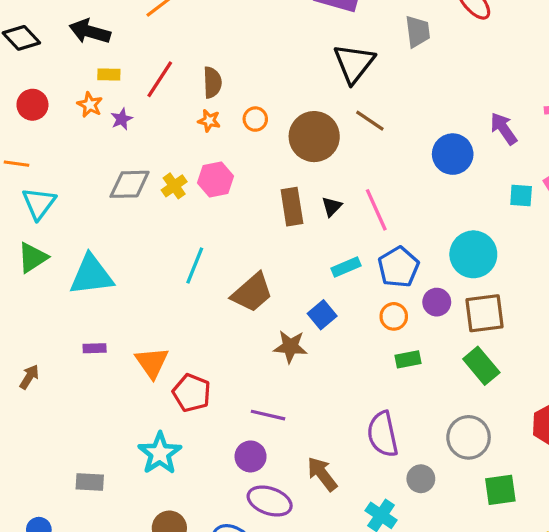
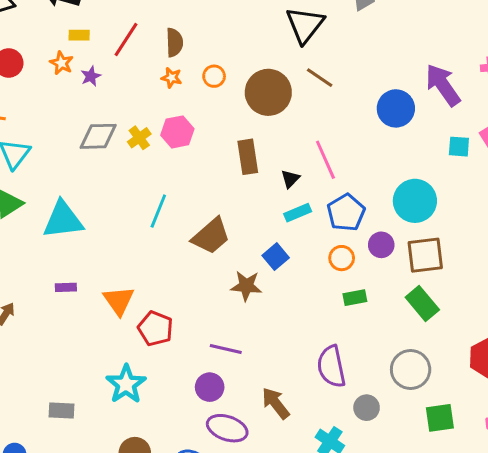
purple arrow: (504, 129) -> (443, 85), size x1.4
black triangle: (332, 207) -> (290, 179), moved

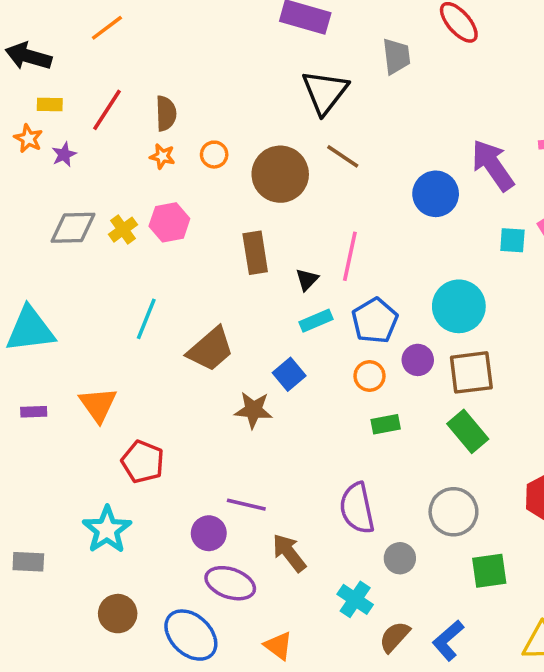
pink line: (325, 160) -> (350, 256), turned 36
orange triangle: (119, 301) -> (98, 405), moved
purple line: (226, 349) -> (246, 505), moved

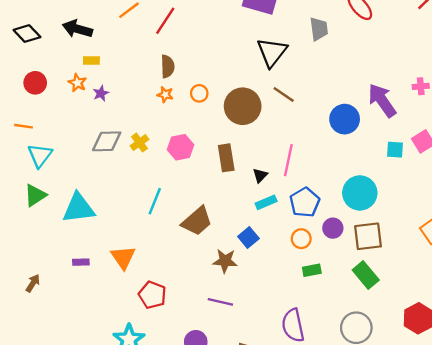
red line: (107, 110) -> (165, 21), moved
pink hexagon: (169, 222) -> (181, 147), moved
purple line: (246, 505) -> (220, 302), moved

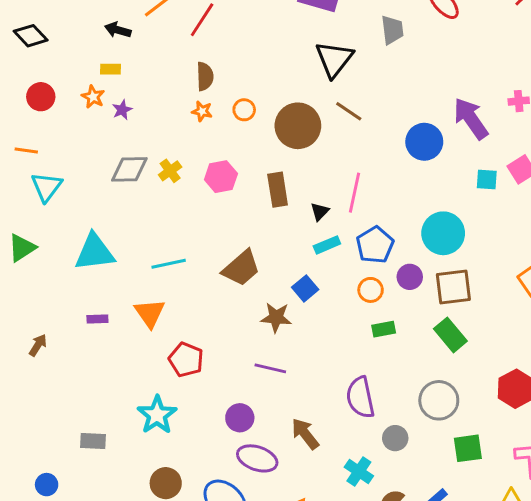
black arrow: (77, 29) -> (118, 30), moved, size x0.7
green triangle: (35, 195) -> (22, 248), moved
cyan line: (155, 201) -> (169, 264), moved, turned 56

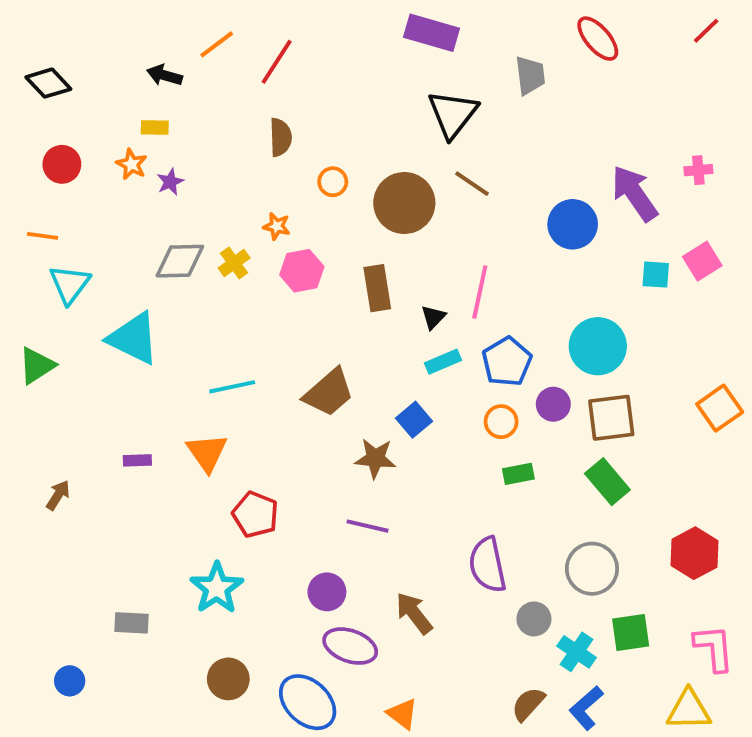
orange star: (202, 111) -> (277, 226), moved
cyan triangle: (95, 252) -> (133, 338), moved, turned 33
cyan cross: (359, 472) -> (577, 652), moved

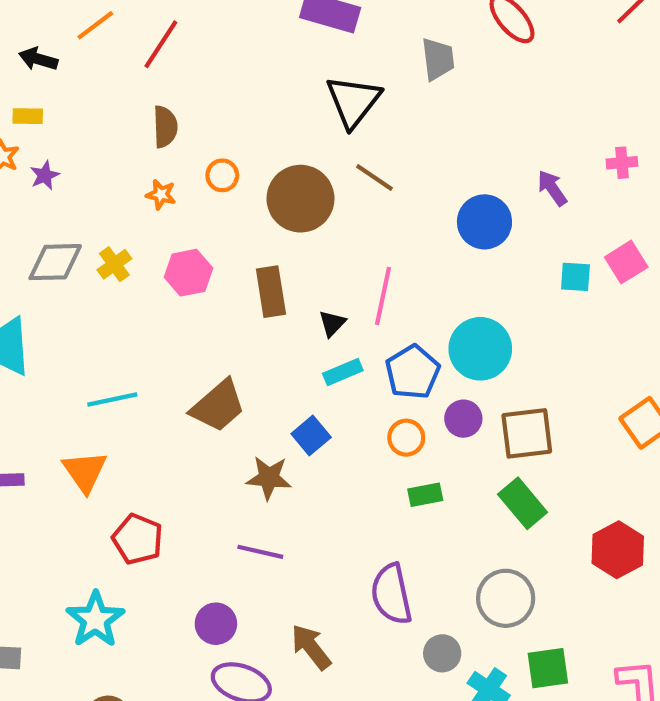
purple arrow: (635, 193) -> (552, 188), size x0.6
orange star: (277, 226) -> (161, 194), moved
cyan circle: (598, 346) -> (480, 349), moved
red hexagon: (695, 553) -> (618, 550), moved

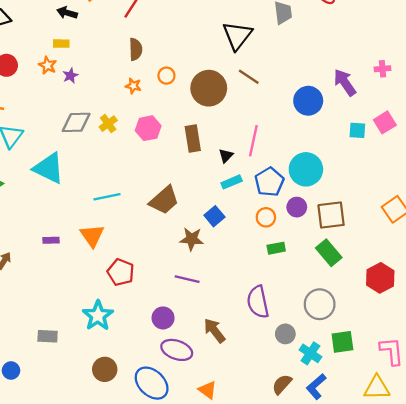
purple arrow: (552, 188) -> (345, 82), size x1.4

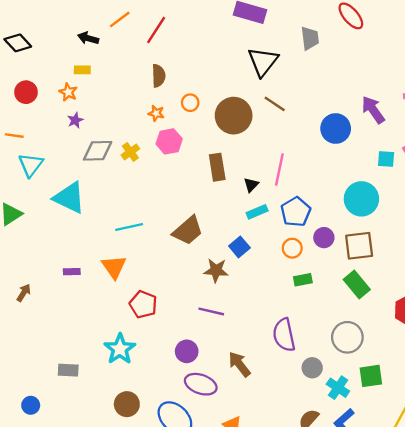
purple star: (70, 76) -> (75, 120), moved
pink hexagon: (148, 128) -> (169, 141), moved
cyan circle: (306, 169) -> (361, 199), moved

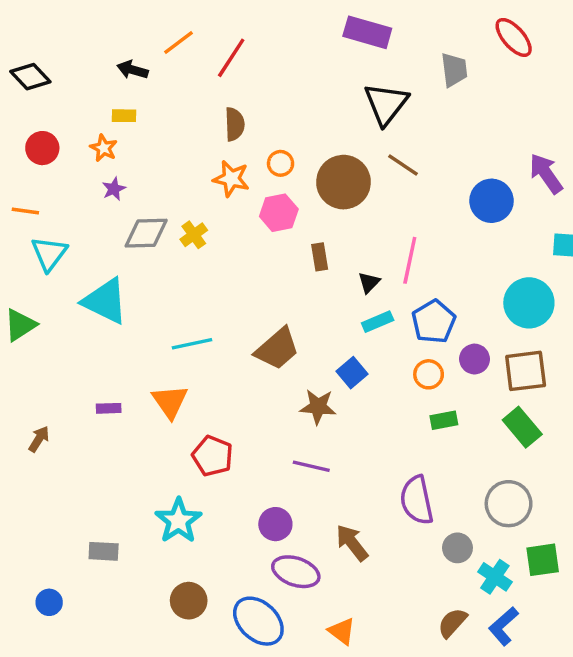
orange star: (156, 113) -> (231, 179), size x1.5
pink hexagon: (169, 141) -> (279, 213), moved
brown rectangle: (217, 167) -> (320, 257), size x0.7

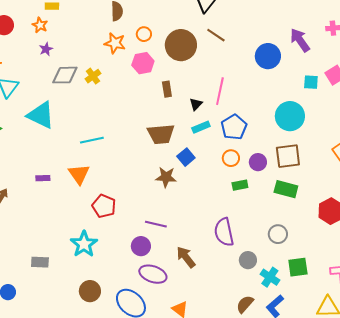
brown trapezoid: (277, 349) -> (161, 134), moved, turned 36
purple circle: (474, 359) -> (258, 162), moved
green rectangle: (522, 427) -> (286, 189), turned -35
purple line: (311, 466) -> (156, 224), moved
gray circle: (509, 504) -> (278, 234), size x0.7

